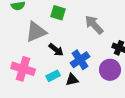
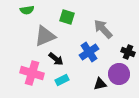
black arrow: (56, 50) -> (56, 59), moved
blue cross: (80, 60) -> (89, 52), moved
black triangle: (72, 80) -> (100, 84), moved

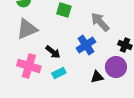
gray triangle: (45, 36) -> (27, 29), moved

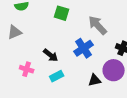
gray triangle: (27, 29) -> (15, 32), moved, size x0.7
pink cross: (29, 66) -> (27, 69), size x0.6

